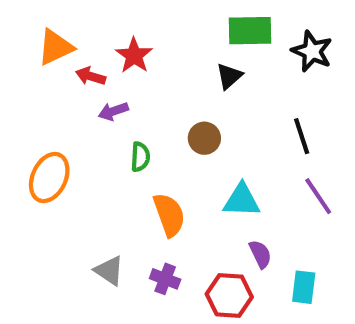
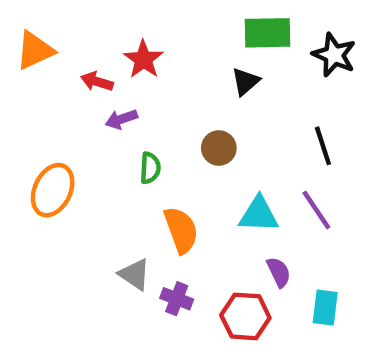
orange triangle: (55, 47) -> (35, 50), moved
purple line: (318, 196) -> (316, 210), moved
gray triangle: (109, 271) -> (135, 274), moved

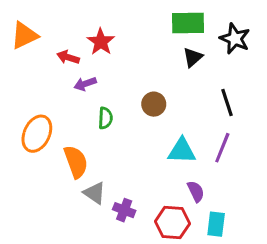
black triangle: (245, 82) -> (193, 57), moved
purple line: (316, 210) -> (222, 148), turned 56
orange semicircle: (181, 230) -> (76, 162), moved
cyan rectangle: (325, 308) -> (216, 224), moved

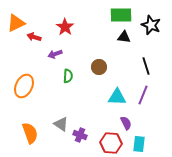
red arrow: (68, 57) -> (34, 37), moved
black triangle: (193, 57) -> (124, 37), turned 48
orange semicircle: (76, 162) -> (30, 133), moved

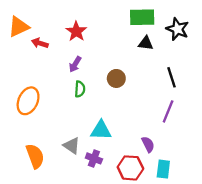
purple arrow: (55, 54) -> (75, 64), moved, turned -40
cyan triangle: (117, 97) -> (101, 130), moved

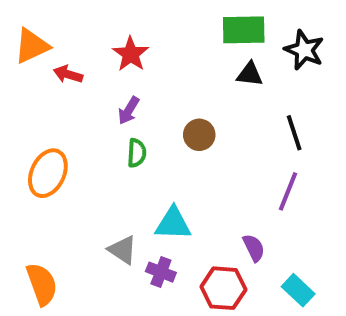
orange semicircle: (35, 156) -> (42, 284), moved
cyan rectangle: (163, 169) -> (298, 290), moved, turned -54

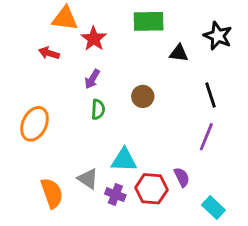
green rectangle: (244, 30) -> (149, 21), moved
orange triangle: (32, 46) -> (65, 18), moved, turned 32
orange semicircle: (42, 284) -> (52, 193), moved
red hexagon: (223, 288) -> (151, 189), moved

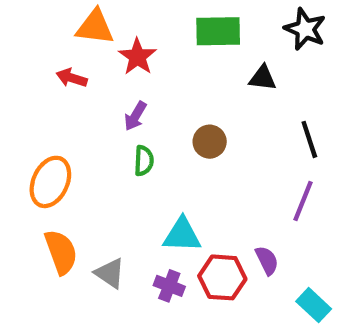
black star: (218, 36) -> (305, 29), moved
gray triangle: (88, 179) -> (110, 273), moved
orange semicircle: (52, 193) -> (61, 252), moved

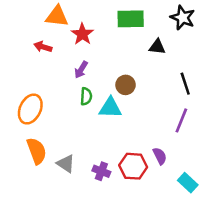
cyan triangle: (182, 235) -> (110, 108), moved

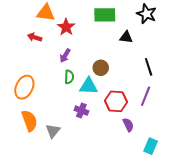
gray triangle: (66, 164) -> (53, 131), turned 35
red hexagon: (133, 166) -> (116, 101), moved
purple cross: (101, 171) -> (81, 111), moved
cyan rectangle: (188, 183) -> (151, 146), turned 70

